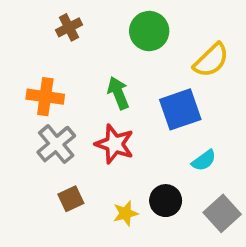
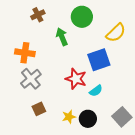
green arrow: (118, 93) -> (62, 37), moved
red star: (115, 144) -> (76, 79), moved
cyan semicircle: (204, 160) -> (96, 91), moved
black circle: (166, 201) -> (88, 119), moved

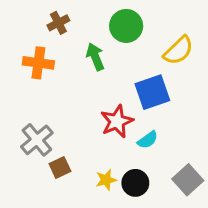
orange cross: (25, 53) -> (38, 63), moved
gray cross: (31, 79) -> (37, 140), moved
red star: (76, 79) -> (117, 121), turned 30

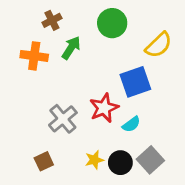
green arrow: (95, 57) -> (71, 48), moved, turned 55
gray cross: (37, 140) -> (63, 119), moved
brown square: (60, 168) -> (44, 161), moved
gray square: (188, 180) -> (150, 160), moved

